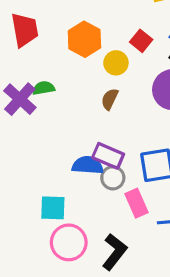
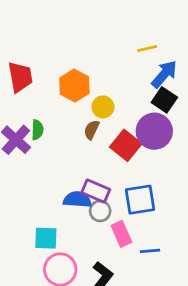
red square: (141, 41) -> (126, 145), moved, size x1.5
green semicircle: (44, 88) -> (37, 130), turned 102
brown semicircle: (110, 99) -> (92, 130), moved

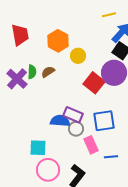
brown semicircle: (92, 130) -> (48, 72), moved, turned 32

